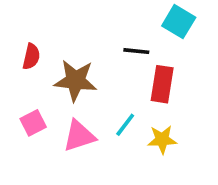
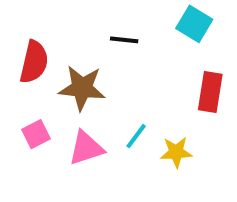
black line: (136, 51) -> (124, 40), moved
red semicircle: (31, 57) -> (34, 62), size x1.5
red rectangle: (162, 84) -> (210, 92), moved

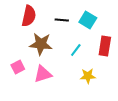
cyan square: (194, 24) -> (88, 20), moved
red semicircle: (34, 62) -> (29, 16), moved
cyan line: (136, 136) -> (76, 50), moved

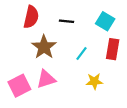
cyan square: (88, 20) -> (105, 21), moved
brown star: (41, 44) -> (44, 47), turned 30
pink square: (18, 67) -> (19, 86), moved, size x1.5

